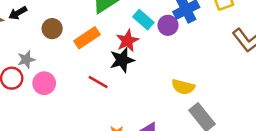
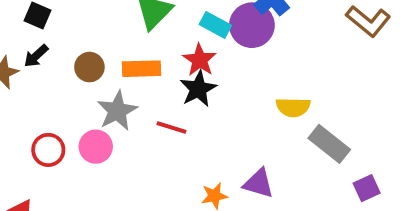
purple circle: (168, 25) -> (252, 25), size x1.5
orange rectangle: (87, 38) -> (141, 69), turned 45
gray star: (26, 60) -> (117, 111), moved, size x1.5

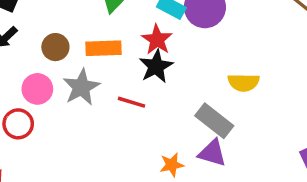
gray rectangle: (329, 144) -> (214, 121), moved
pink circle: (96, 147) -> (37, 89), moved

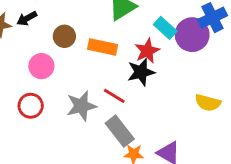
gray star: (81, 87) -> (81, 106), moved
gray rectangle: (214, 121) -> (120, 131), moved
red circle: (18, 124) -> (31, 106), moved

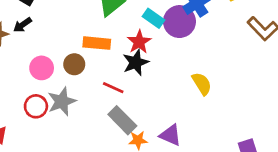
brown circle: (64, 36) -> (74, 64), moved
yellow semicircle: (208, 103) -> (202, 84), turned -130
gray star: (81, 106) -> (62, 101), moved

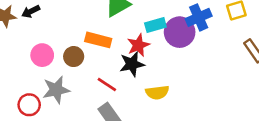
cyan rectangle: (153, 18) -> (155, 25), turned -60
yellow semicircle: (202, 84) -> (157, 92), moved, turned 105
red circle: (36, 106) -> (29, 105), moved

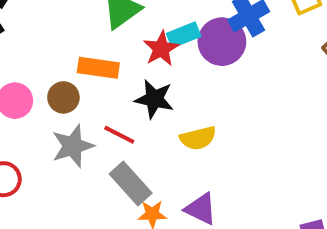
red star: (138, 45) -> (161, 49), moved
black star: (132, 64) -> (154, 99), turned 30
gray star: (56, 90) -> (73, 146), moved

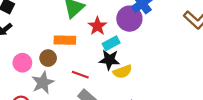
cyan rectangle: (184, 35) -> (111, 43), moved
black star: (154, 99) -> (109, 60), moved
gray star: (73, 146) -> (43, 83), moved

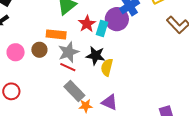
cyan rectangle: (111, 43) -> (102, 28), moved, turned -49
yellow semicircle: (123, 72) -> (107, 67), turned 120
gray star: (43, 83) -> (69, 52), moved

